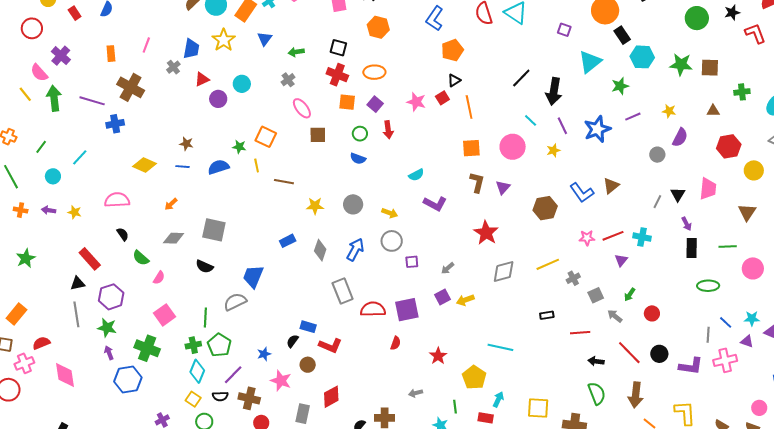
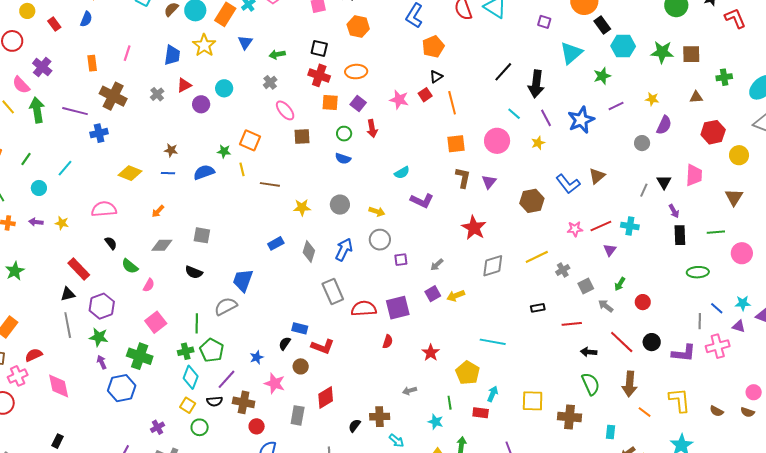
gray cross: (173, 67) -> (157, 94), moved
gray square: (214, 230) -> (202, 235), size x0.7

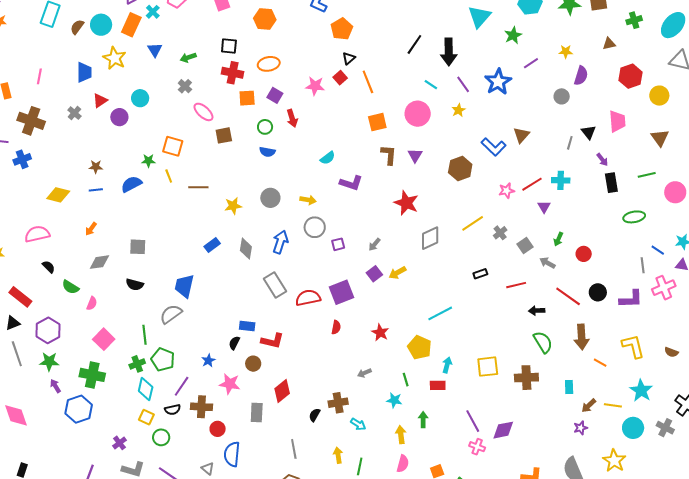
cyan line: (493, 342) -> (440, 313), turned -30

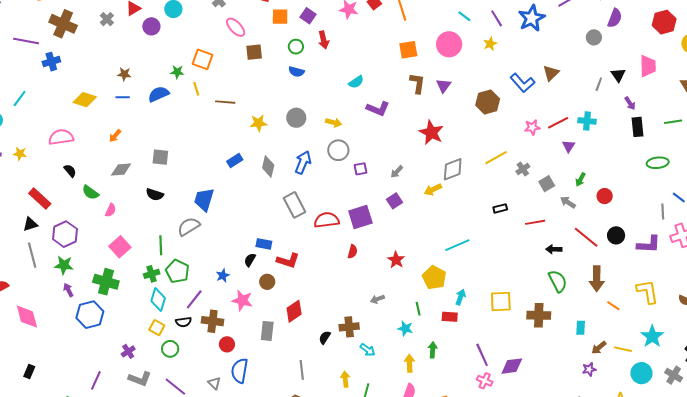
yellow arrow: (397, 273) -> (433, 190), moved

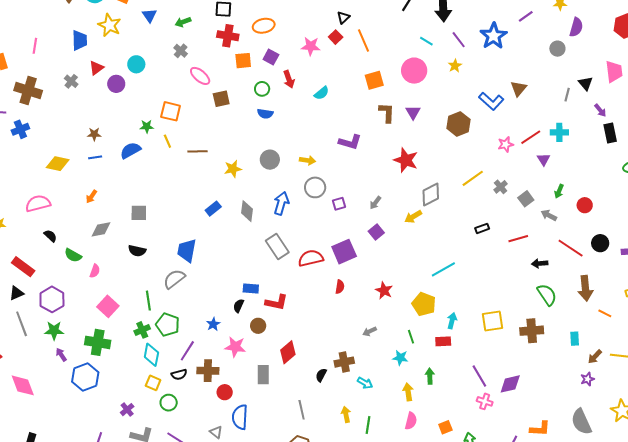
cyan semicircle: (356, 82) -> (322, 93), moved

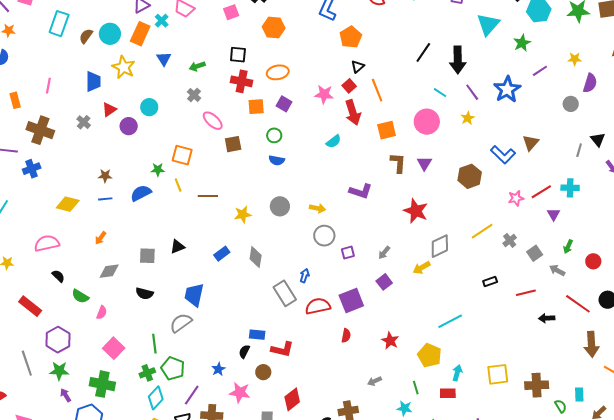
red arrow: (289, 79) -> (353, 113), moved, size x1.4
blue arrow: (281, 203) -> (305, 276), moved, size x0.6
black triangle: (16, 293) -> (177, 247), moved
green semicircle: (547, 295) -> (561, 406), moved, size x0.6
cyan diamond: (151, 355) -> (156, 398), turned 30

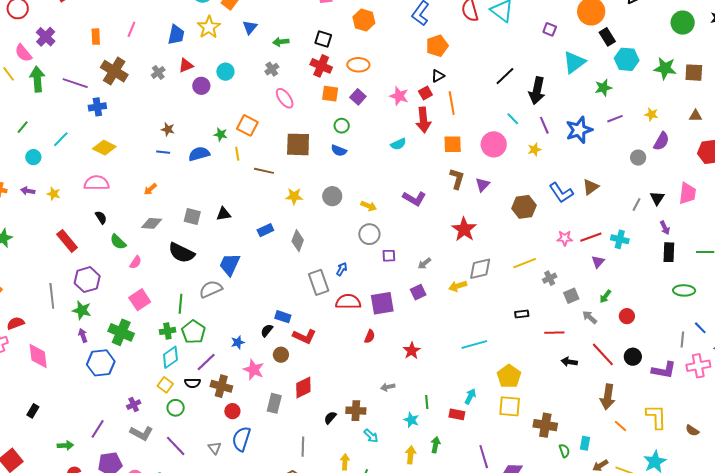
brown square: (233, 144) -> (298, 144), moved, size x1.5
yellow diamond: (68, 204) -> (104, 148), moved
black semicircle: (144, 294) -> (181, 253), size x1.5
yellow pentagon: (430, 355) -> (509, 376), moved

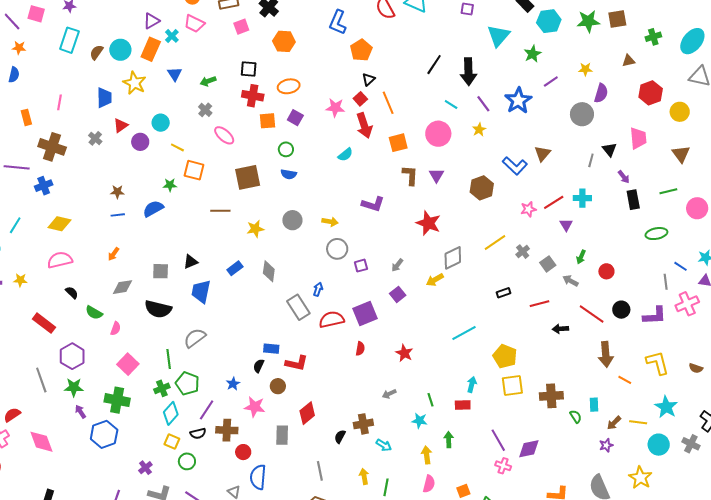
yellow line: (237, 154) -> (177, 147), moved, turned -40
gray circle: (638, 158) -> (582, 114), size x1.5
blue trapezoid: (230, 264) -> (201, 291), moved

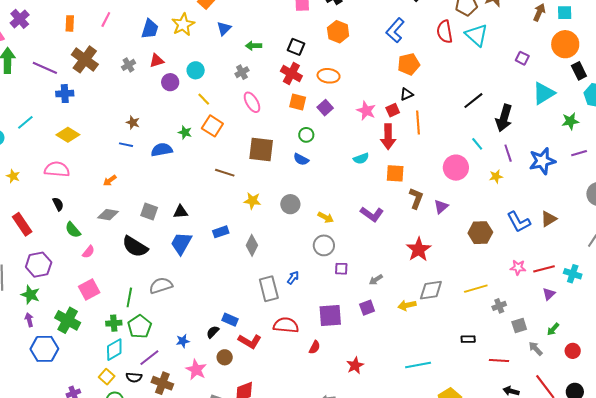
orange square: (398, 143) -> (395, 173), moved
red semicircle: (332, 319) -> (286, 325), moved

